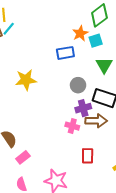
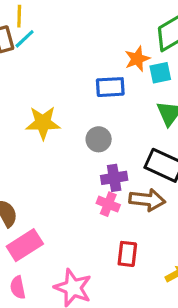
gray circle: (78, 85) -> (99, 139), moved
purple cross: (83, 108) -> (114, 178), moved
pink rectangle: (23, 157) -> (25, 245), size x1.5

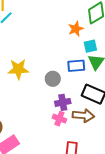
cyan square: (160, 73) -> (90, 46), moved
blue rectangle: (110, 87) -> (76, 66), moved

